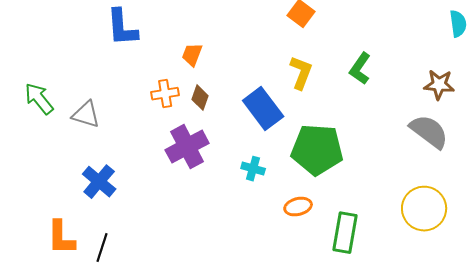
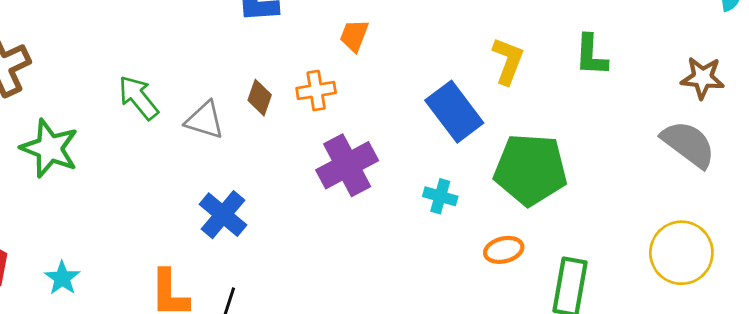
green L-shape: (360, 69) -> (591, 55), turned -32
brown diamond: (200, 98) -> (260, 98), moved

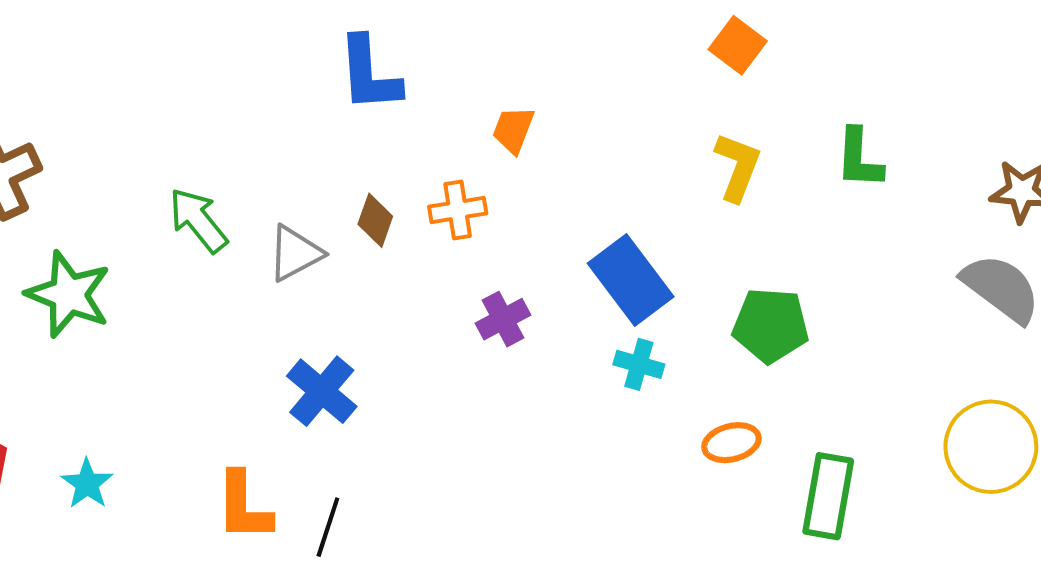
blue rectangle: (454, 112) -> (631, 280), moved
gray triangle: (205, 120) -> (295, 253), turned -45
purple cross: (347, 165) -> (503, 319), size x0.6
green pentagon: (530, 169) -> (771, 325), size x0.7

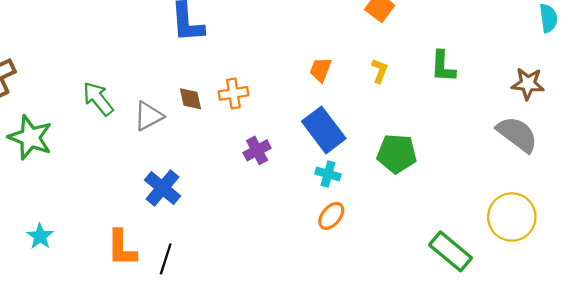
orange trapezoid: (513, 130) -> (320, 70), moved
yellow L-shape: (738, 167) -> (380, 71), size x0.7
brown diamond: (375, 220) -> (190, 99), turned -32
orange ellipse: (731, 443) -> (331, 216), moved, turned -36
green rectangle: (828, 496) -> (451, 251), moved, turned -60

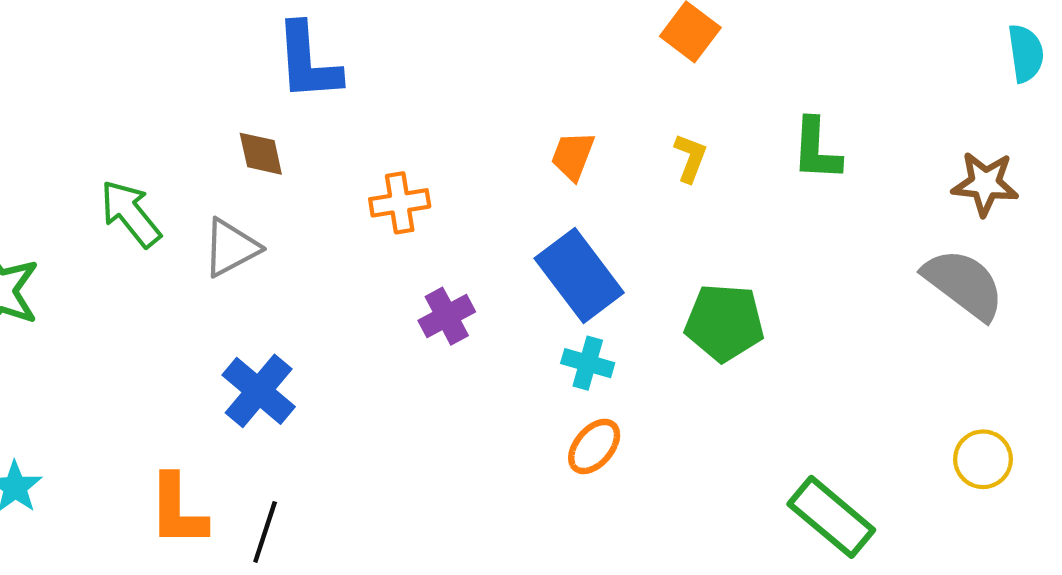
brown diamond: (190, 99) -> (261, 154), moved
yellow circle: (512, 217) -> (983, 459), moved, size x0.6

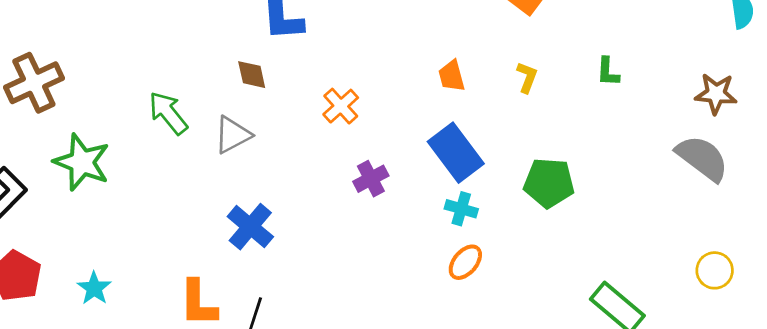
green L-shape: (816, 149) -> (608, 72), size x0.7
orange trapezoid: (573, 156) -> (452, 76), turned -36
orange cross: (400, 203) -> (341, 106), turned -33

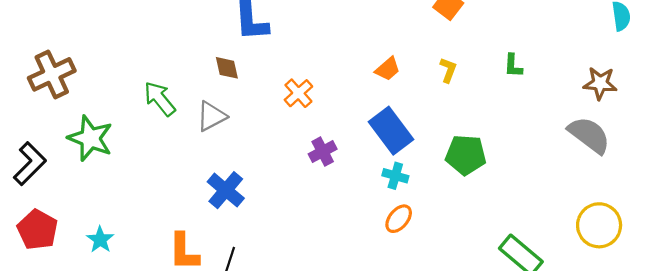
orange trapezoid: (452, 76) -> (388, 69), turned -116
yellow circle: (715, 270) -> (599, 225), size x1.5

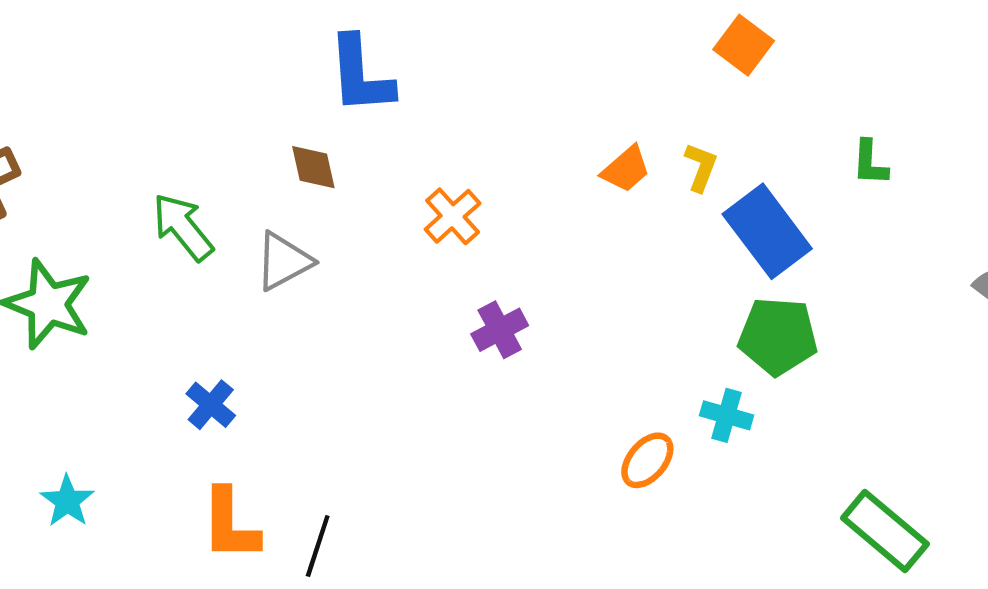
yellow L-shape: (448, 70) -> (701, 167), moved
blue rectangle: (391, 131) -> (767, 231), moved
cyan cross: (395, 176) -> (727, 415), moved
blue cross: (226, 190) -> (211, 405), moved, size x0.7

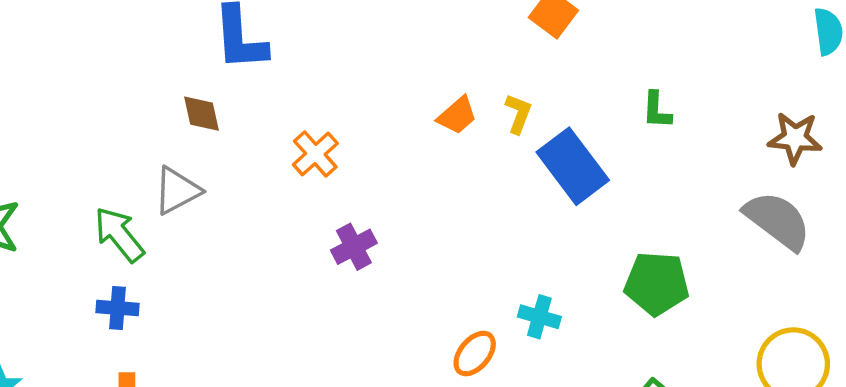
green arrow: (183, 227) -> (119, 234), moved
green pentagon: (778, 336) -> (657, 283), moved
blue cross: (211, 405) -> (118, 308), turned -36

